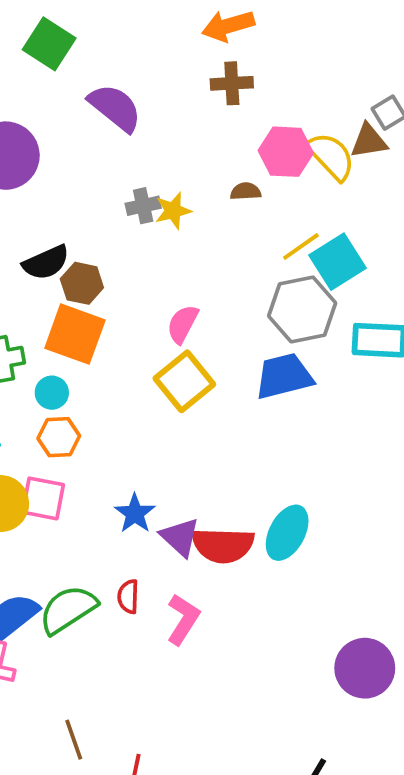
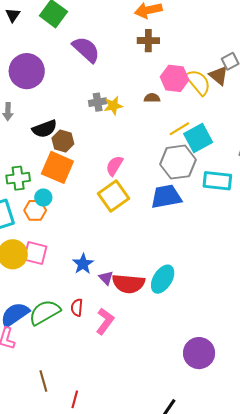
brown triangle: (369, 141) -> (219, 76), turned 45
orange hexagon: (59, 437) -> (35, 210), moved
purple triangle: (180, 537) -> (106, 278), size x0.7

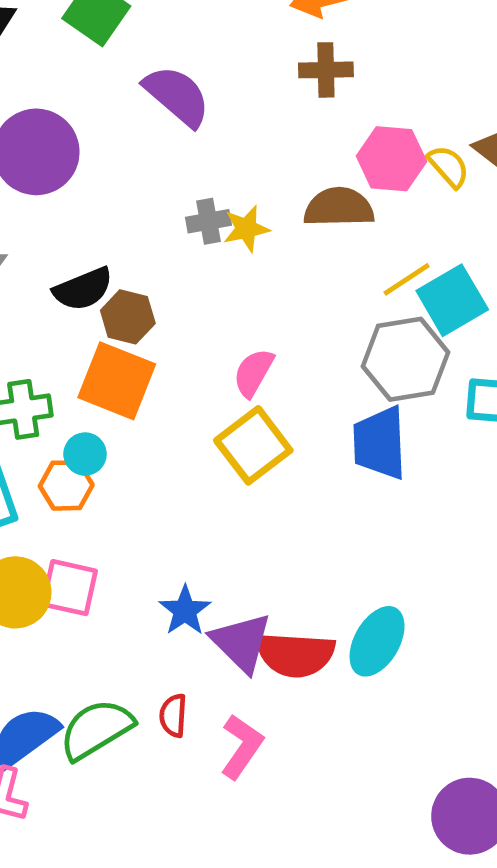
yellow semicircle: (198, 82) -> (449, 166), size x0.7
brown semicircle: (152, 98) -> (339, 207), size x1.8
blue trapezoid: (166, 197) -> (380, 443), turned -80
purple triangle: (106, 278) -> (241, 642), size x1.8

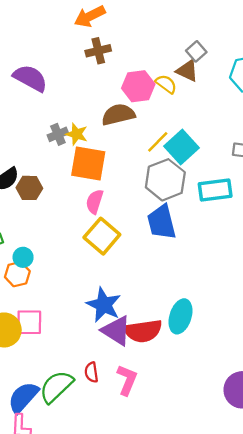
yellow star: (246, 229) -> (77, 134), turned -30
orange square: (117, 381) -> (88, 164), moved
blue star: (185, 611) -> (104, 305), moved, size x1.4

